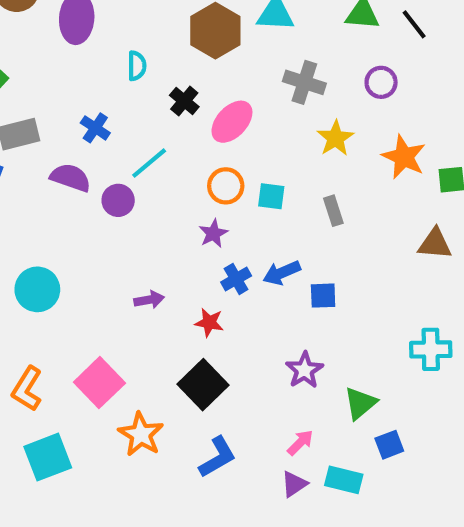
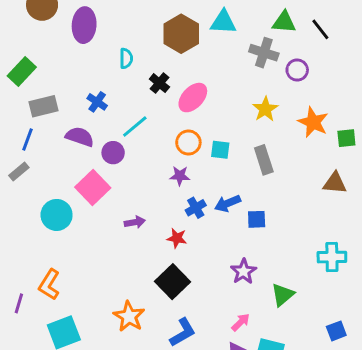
gray cross: (304, 82) -> (264, 53), moved
gray rectangle: (333, 211) -> (264, 160), size x1.4
purple star: (213, 233) -> (180, 176), turned 30
pink square: (99, 383) -> (93, 187), moved
blue square: (389, 445) -> (336, 331), moved

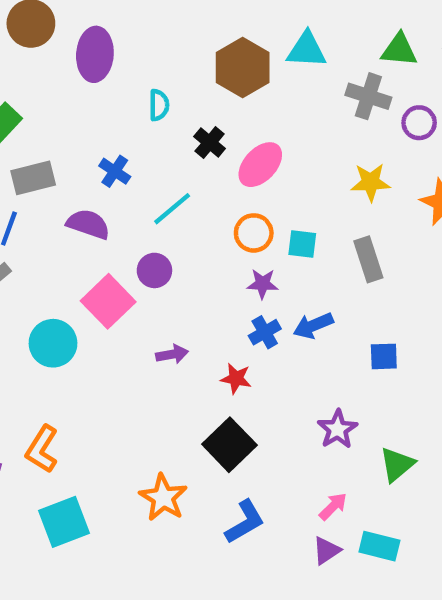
yellow star: (265, 109) -> (371, 182), turned 30
purple circle: (113, 153) -> (154, 270), moved
purple star: (180, 176) -> (263, 284), moved
blue square: (257, 219) -> (384, 356), moved

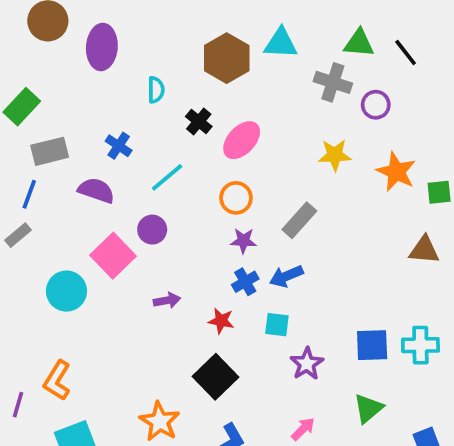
cyan square: (302, 244) -> (277, 325), moved
gray rectangle: (368, 259) -> (299, 220), moved, turned 60
blue square: (384, 356) -> (372, 345), moved, size x1.4
green triangle: (397, 465) -> (368, 408), moved

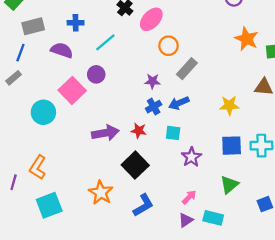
blue cross: (119, 146) -> (76, 23), turned -35
yellow star: (335, 155) -> (229, 105), moved
orange circle: (236, 198) -> (168, 46), moved
purple arrow: (167, 300) -> (105, 133), moved, size x1.6

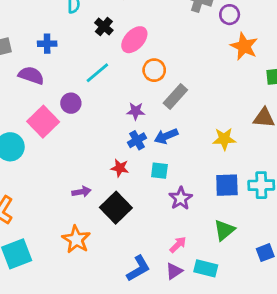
orange star: (247, 39) -> (244, 46), moved
cyan line: (105, 42) -> (97, 73), moved
purple arrow: (105, 133) -> (81, 192), moved, size x0.6
blue L-shape: (143, 205) -> (138, 268), moved

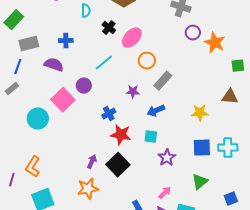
purple circle: (230, 15) -> (193, 33), moved
blue cross: (137, 140) -> (109, 114), moved
red star: (120, 168) -> (121, 135), size x1.5
purple arrow: (81, 192) -> (92, 162), moved, turned -56
orange star: (76, 239) -> (88, 189), turned 30

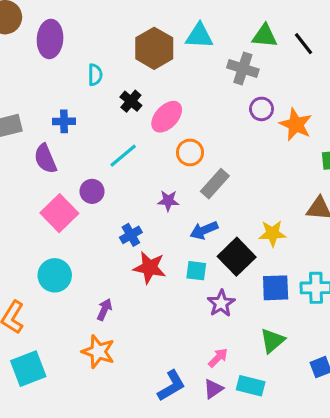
purple semicircle: (54, 65) -> (45, 159), turned -132
cyan circle: (38, 119) -> (55, 275), moved
black square: (118, 165) -> (237, 257), moved
orange star: (88, 189) -> (98, 352), turned 30

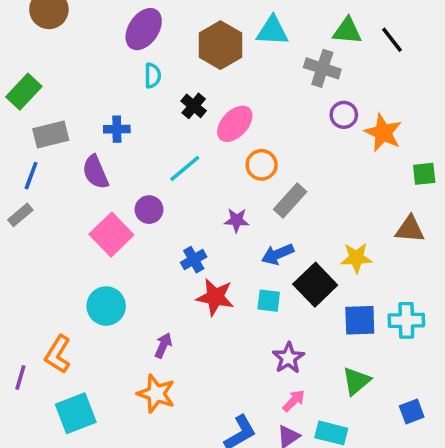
purple ellipse: (50, 39) -> (144, 29), moved, turned 30
purple star: (221, 303) -> (288, 358), moved

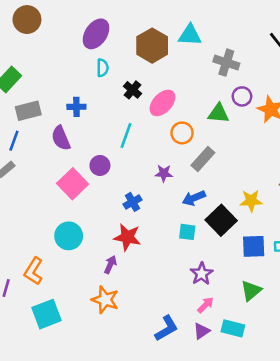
green triangle: (347, 31) -> (219, 113), moved
cyan line: (185, 168) -> (126, 136), turned -30
red star: (215, 297) -> (127, 237), moved

